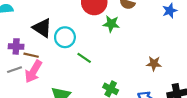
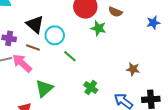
brown line: (31, 55) -> (33, 47), moved
pink arrow: (33, 72) -> (22, 63), turned 95

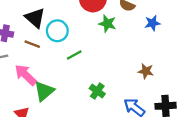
blue star: (153, 23) -> (152, 23), moved
green line: (70, 56) -> (74, 55), turned -72
pink arrow: (22, 63) -> (26, 75), moved

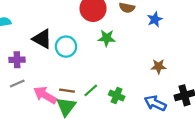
green star: (107, 24) -> (107, 38), moved
brown line: (32, 44) -> (67, 91), moved
green line: (74, 55) -> (91, 90), moved

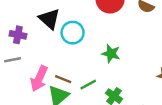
green star: (107, 38) -> (111, 54), moved
pink arrow: (45, 95) -> (39, 79), turned -110

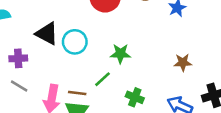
gray line: (13, 60) -> (19, 86), turned 56
green line: (88, 85) -> (102, 79), moved

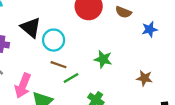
green star: (120, 54) -> (103, 59), moved
brown line: (77, 93) -> (59, 65), moved

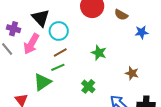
brown line: (59, 65) -> (60, 53), turned -56
green line: (71, 78) -> (58, 67), moved
pink arrow: (23, 86) -> (31, 44), moved

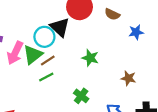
black triangle: (41, 18) -> (60, 27), moved
green triangle: (42, 82) -> (33, 55), moved

